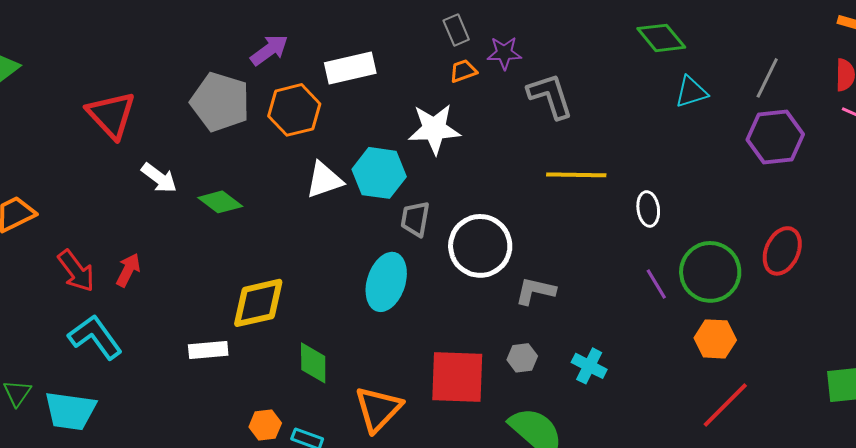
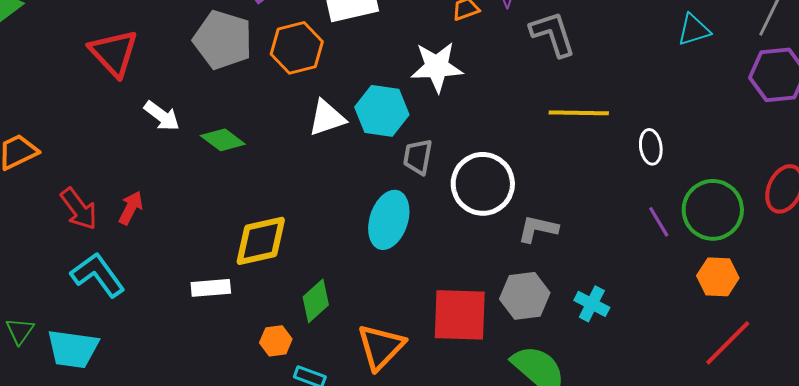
gray hexagon: (522, 358) -> (525, 296), size x1.6
green diamond: (313, 363) -> (316, 301), turned 48
orange hexagon: (265, 425) -> (276, 341), moved

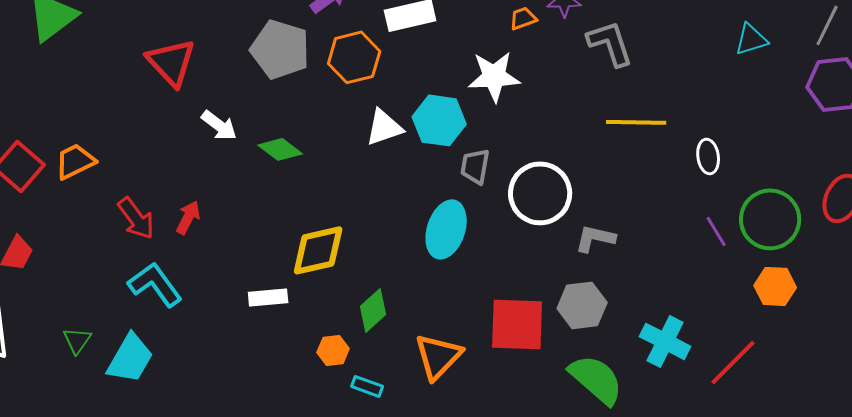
cyan cross: (592, 304) -> (665, 341), moved, size x1.4
red line: (728, 343) -> (733, 362), moved
cyan trapezoid: (73, 349) -> (130, 358), turned -68

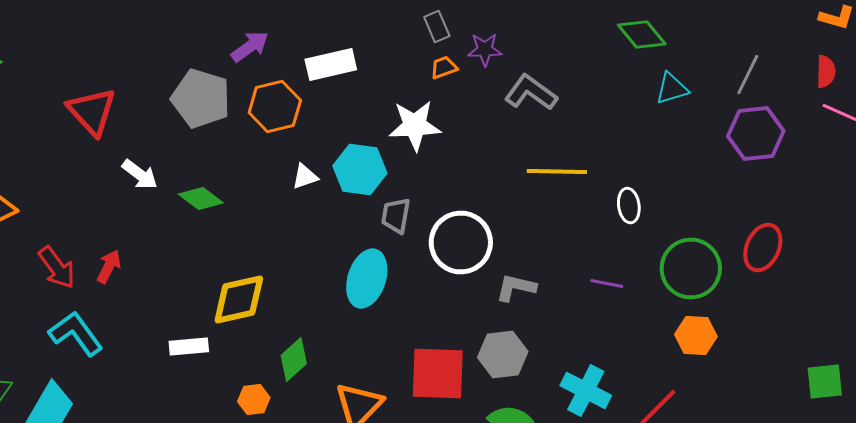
gray L-shape: (610, 43) -> (531, 92), turned -36
white triangle: (384, 127) -> (305, 176), size x0.7
purple line: (716, 231) -> (607, 284), moved, turned -48

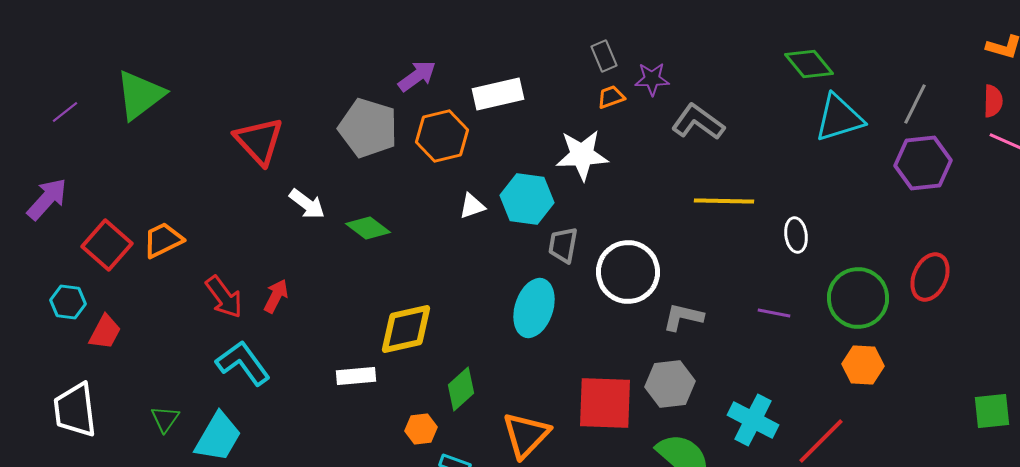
cyan triangle: (672, 88) -> (839, 118), size x1.5

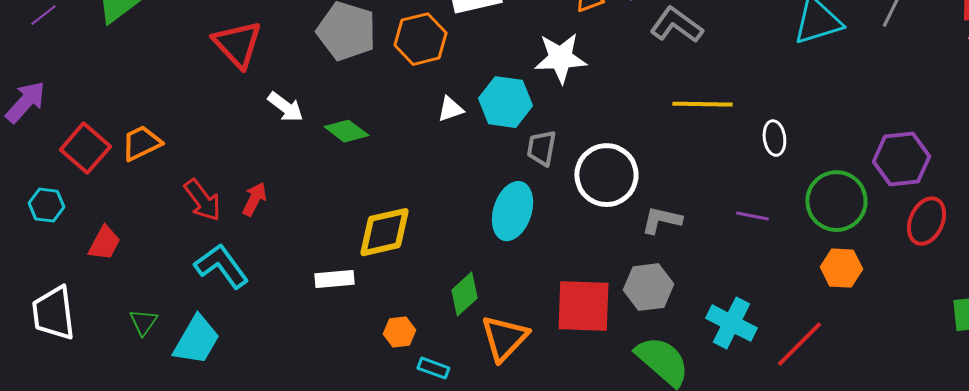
purple hexagon: (923, 163) -> (901, 159), moved
red ellipse: (930, 277) -> (926, 221), moved
red trapezoid: (105, 332) -> (104, 243), moved
green diamond: (461, 389) -> (464, 294), moved

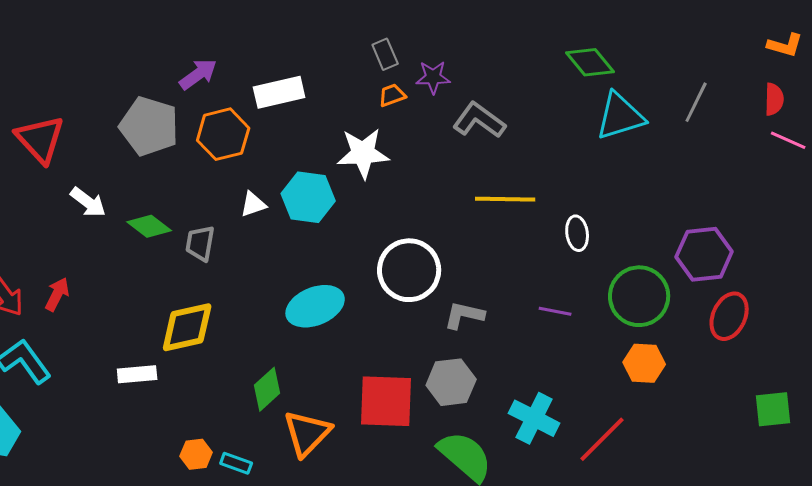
gray trapezoid: (541, 148) -> (200, 243), moved
cyan ellipse: (512, 211) -> (315, 306), turned 50
orange hexagon: (399, 332) -> (196, 454), moved

